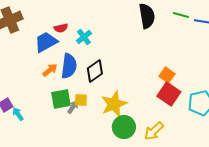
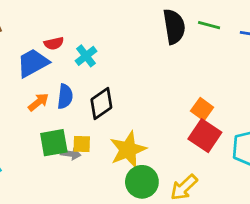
green line: (181, 15) -> (209, 25), moved
blue semicircle: (69, 66) -> (65, 96), size x0.7
gray arrow: (73, 107) -> (71, 154), turned 64

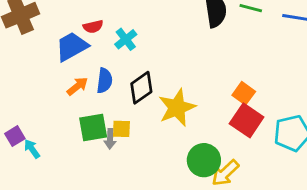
yellow star: (128, 150) -> (177, 108), moved
gray arrow: (71, 154) -> (110, 139), turned 84
green circle: (142, 182) -> (204, 160), moved

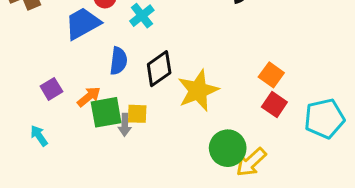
orange arrow: (77, 86) -> (89, 97), moved
red square: (247, 120) -> (274, 105), size x0.7
purple square: (15, 136) -> (51, 89), moved

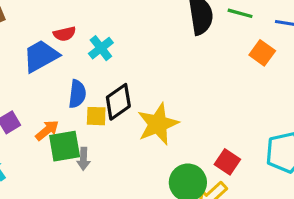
orange square: (271, 75) -> (262, 53), moved
red square: (274, 105) -> (227, 162), moved
yellow square: (137, 114) -> (96, 116), moved

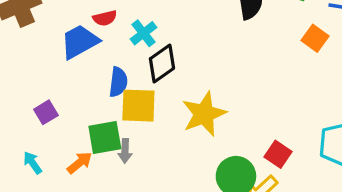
black diamond: (118, 102) -> (162, 63), moved
yellow square: (96, 116) -> (138, 106), size x1.6
orange arrow: (47, 130) -> (80, 163), moved

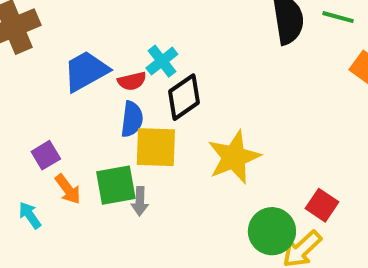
red semicircle: (105, 18) -> (132, 81), moved
orange arrow: (80, 163) -> (68, 189), moved, turned 92

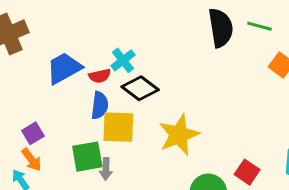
black diamond: (184, 97) -> (140, 88), turned 72
orange arrow: (68, 189) -> (31, 160), moved

